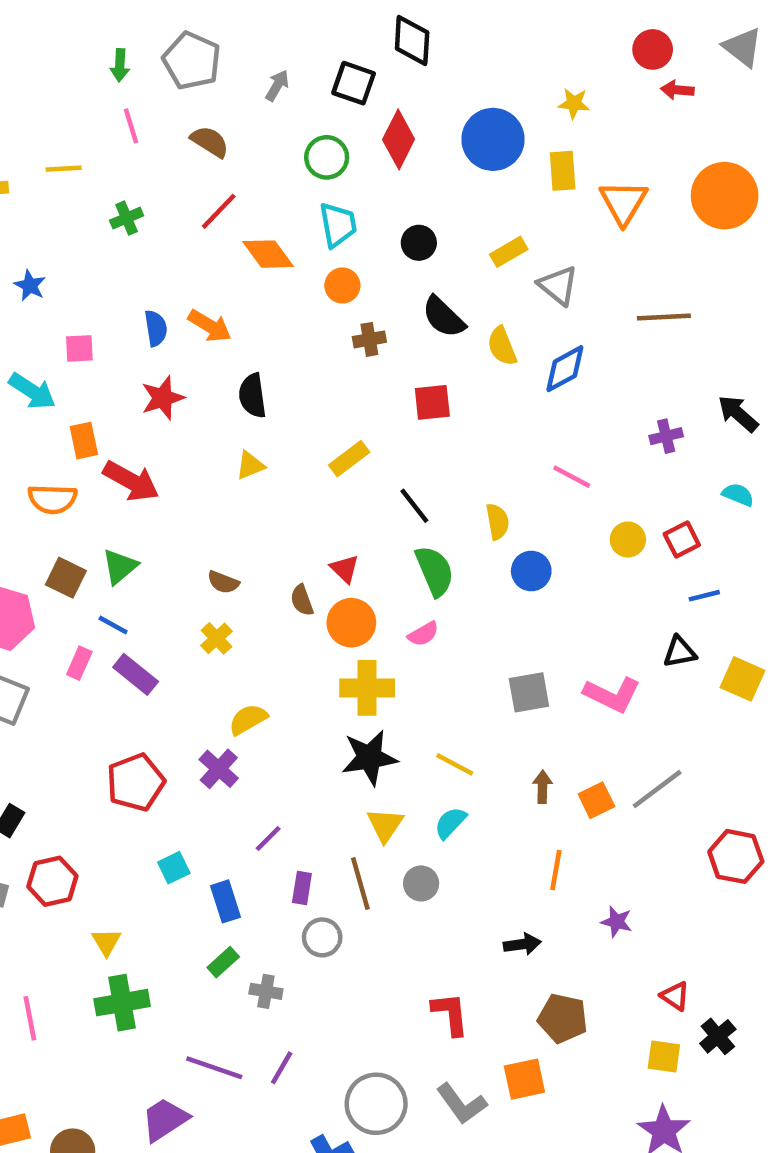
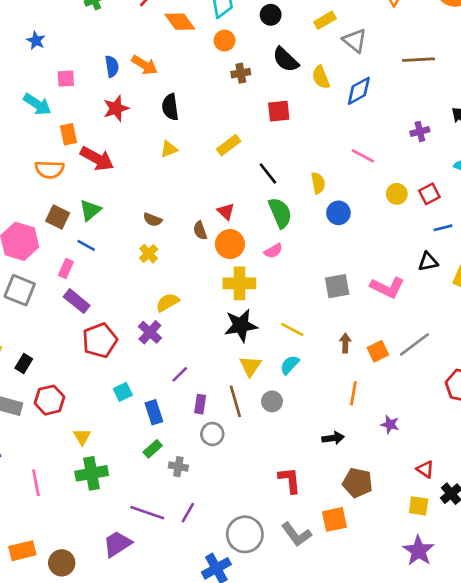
purple rectangle: (136, 674) -> (77, 301), moved

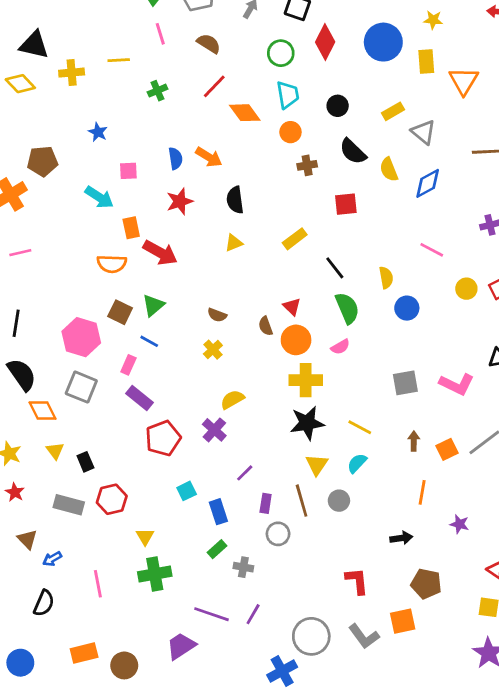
black rectangle: (24, 363) -> (85, 462), turned -54

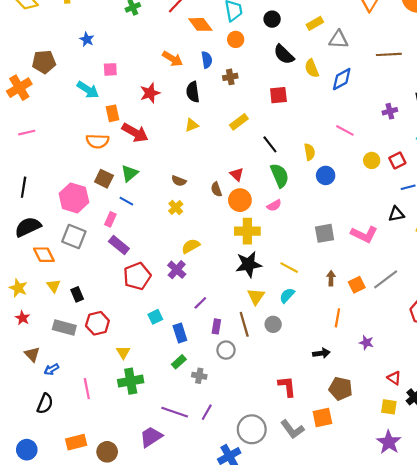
gray triangle: (423, 132) -> (338, 39), turned -36
blue semicircle: (175, 158) -> (207, 60), moved
brown cross: (307, 165) -> (230, 77), moved
black semicircle: (22, 375) -> (28, 227), turned -80

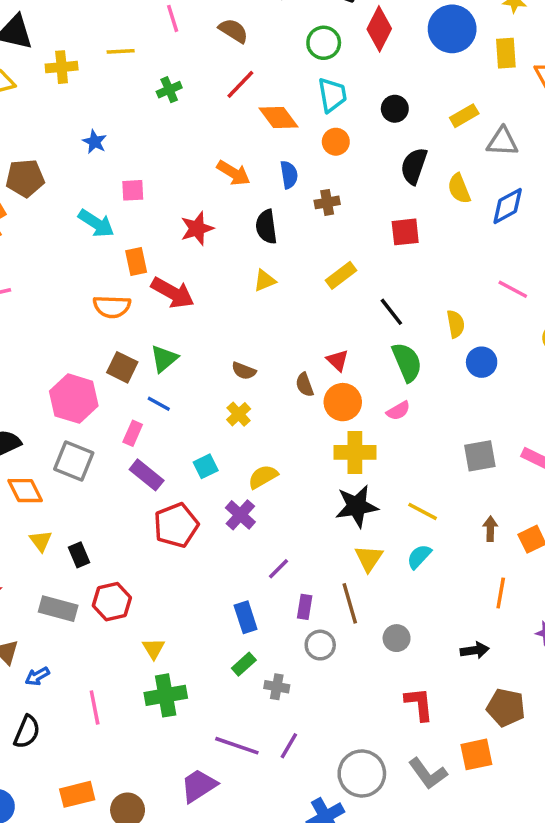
black semicircle: (284, 54) -> (414, 166), turned 65
cyan square: (155, 317) -> (206, 466), moved
gray circle: (273, 324) -> (397, 638), moved

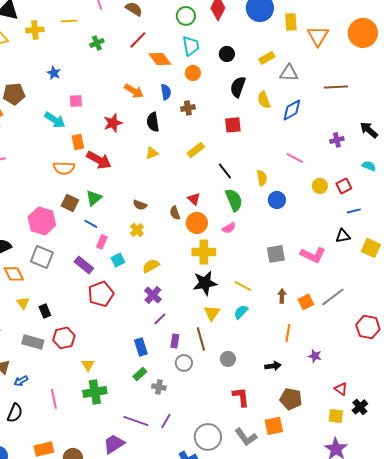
pink rectangle: (133, 433) -> (102, 242), moved
purple cross: (240, 515) -> (153, 295), moved

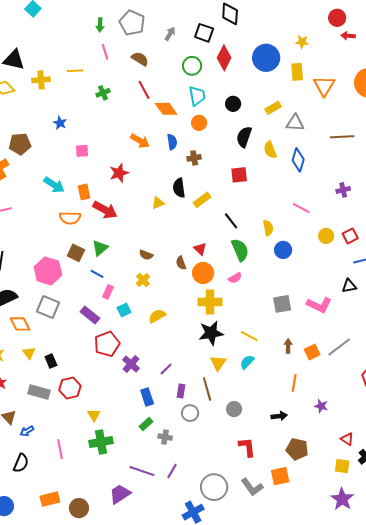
red line: (138, 40) -> (144, 90), turned -72
blue diamond: (292, 110) -> (298, 160), turned -45
cyan arrow: (55, 120) -> (54, 185), moved
black semicircle: (153, 122) -> (179, 188), moved
purple cross: (153, 295) -> (131, 364), moved

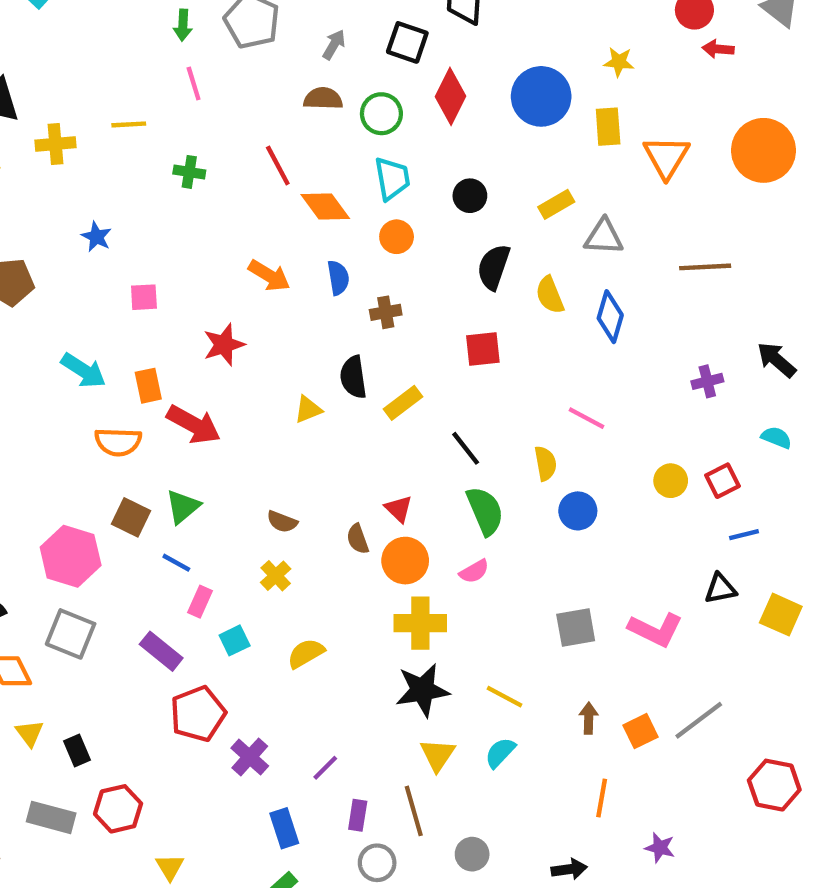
brown semicircle: (140, 59) -> (323, 99), moved, turned -30
green cross: (103, 93) -> (189, 172), turned 32
pink line: (301, 208) -> (586, 418), moved

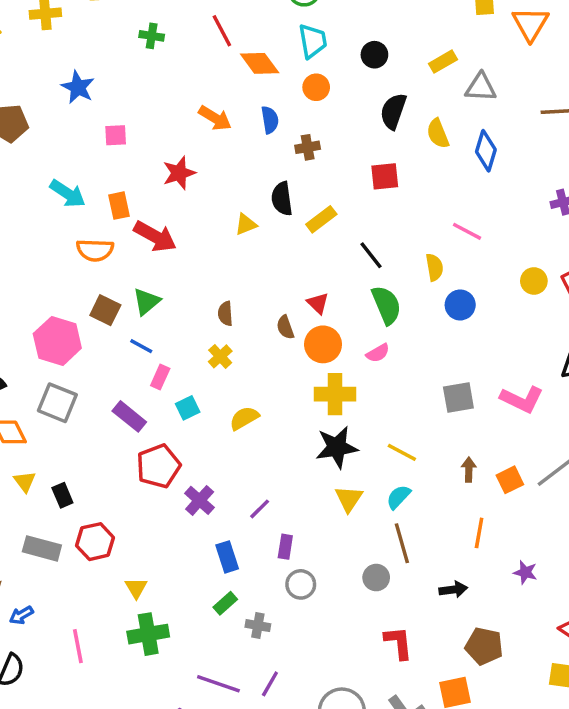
blue star: (96, 237) -> (78, 87), size x1.4
brown semicircle: (282, 522) -> (225, 314), turned 65
brown line: (414, 811) -> (402, 543), moved

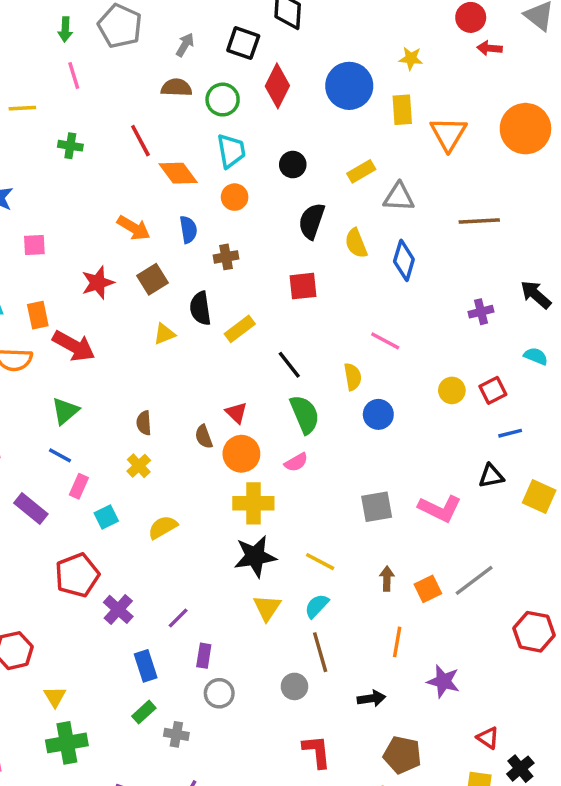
brown square: (105, 310) -> (152, 279), moved, turned 32
purple rectangle: (129, 416) -> (31, 508), moved
purple star: (525, 572) -> (443, 681), size x1.4

